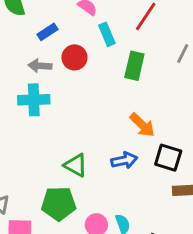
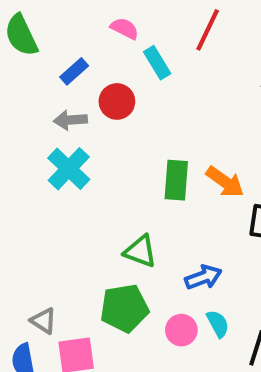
green rectangle: (134, 66) -> (176, 180), moved
cyan cross: (34, 100) -> (69, 169), turned -36
blue arrow: (124, 160) -> (203, 277), moved

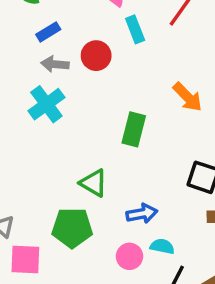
blue rectangle: (74, 71) -> (48, 32), moved
orange arrow: (225, 182) -> (188, 97), moved
cyan semicircle: (218, 324) -> (162, 246), moved, turned -60
pink circle: (181, 330) -> (129, 256), moved

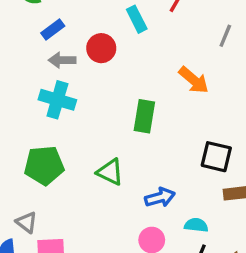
cyan cross: (46, 104) -> (57, 100), turned -32
green pentagon: (72, 228) -> (44, 165), moved
cyan semicircle: (162, 246) -> (196, 225), moved

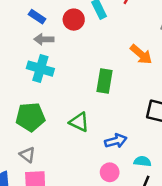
blue rectangle: (53, 30) -> (37, 17), turned 70
red circle: (101, 48) -> (74, 20), moved
gray triangle: (27, 222) -> (27, 155), moved

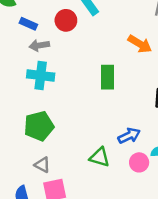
green triangle: (79, 122) -> (100, 157), moved
pink circle: (110, 172) -> (139, 162), moved

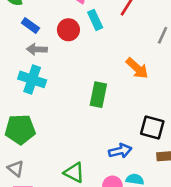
blue arrow: (129, 136) -> (120, 151), moved

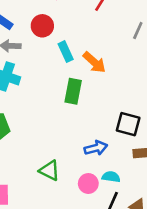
cyan rectangle: (95, 20) -> (66, 52), moved
orange arrow: (137, 68) -> (94, 62), moved

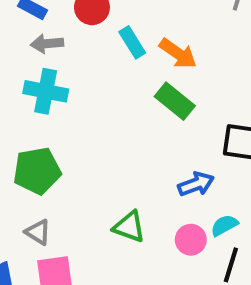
green rectangle: (73, 91) -> (175, 101), moved, turned -55
cyan semicircle: (111, 177) -> (224, 225), turned -30

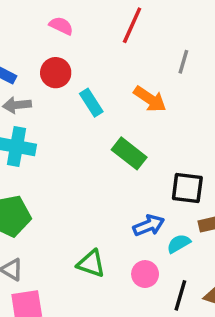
orange arrow: (178, 54) -> (150, 99), moved
cyan semicircle: (224, 225) -> (179, 244), moved

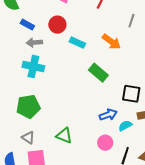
cyan rectangle: (91, 103) -> (77, 43), turned -35
green triangle: (91, 264) -> (64, 136), moved

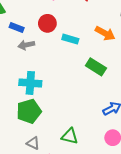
cyan cross: (33, 67) -> (30, 83), moved

